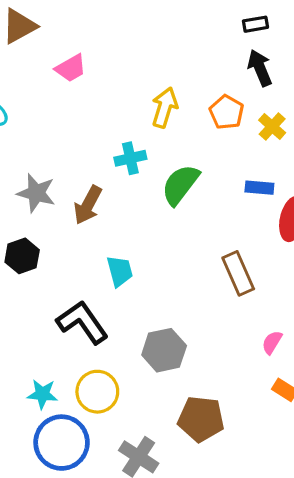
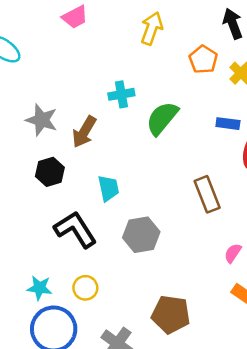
yellow arrow: (165, 107) -> (152, 28), moved
black hexagon: (22, 256) -> (50, 172), moved
gray hexagon: (164, 350) -> (141, 235), moved
yellow circle: (97, 392) -> (85, 288), size x0.7

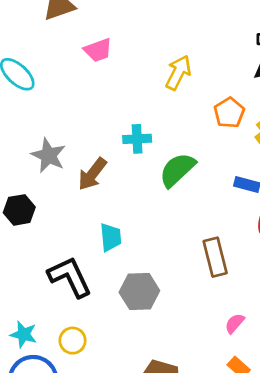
black hexagon: (50, 172) -> (19, 210), moved

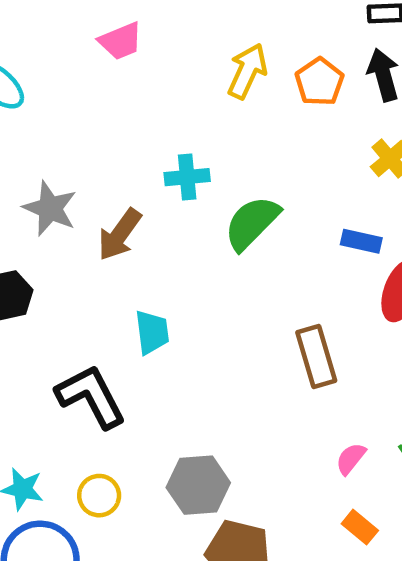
orange pentagon: (229, 113) -> (320, 82), moved
gray hexagon: (139, 291) -> (198, 485), moved

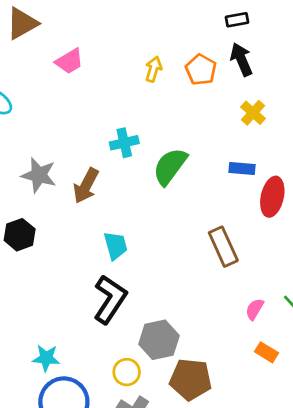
yellow arrow: (247, 71) -> (153, 69), size x0.7
black L-shape: (91, 396) -> (110, 299), moved, turned 69
yellow circle: (99, 496) -> (127, 372), moved

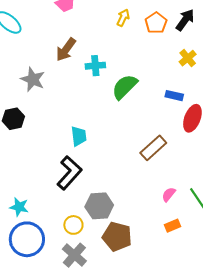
black arrow: (241, 59) -> (185, 20), turned 50
brown arrow: (86, 186) -> (66, 50), moved
brown rectangle: (223, 247) -> (153, 148), turned 64
orange rectangle: (267, 352) -> (173, 226), turned -63

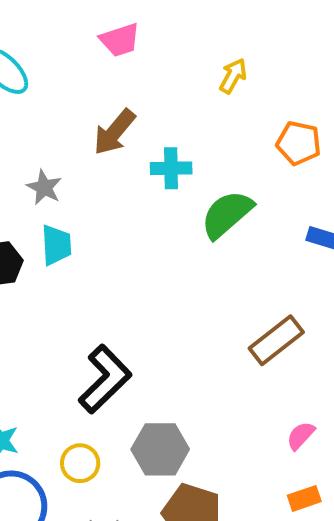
orange pentagon: (156, 23) -> (299, 143), moved, turned -30
gray star: (33, 79) -> (44, 187), size x0.7
cyan trapezoid: (79, 136) -> (56, 245), moved
yellow circle: (73, 225) -> (80, 463), moved

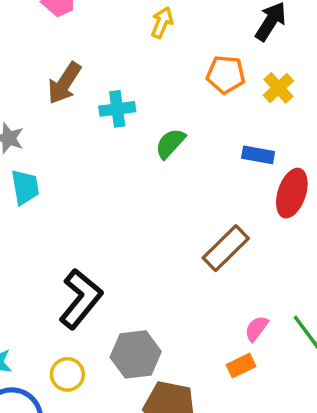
green semicircle: (227, 214) -> (170, 143), size x0.7
orange rectangle: (304, 498) -> (241, 366), moved

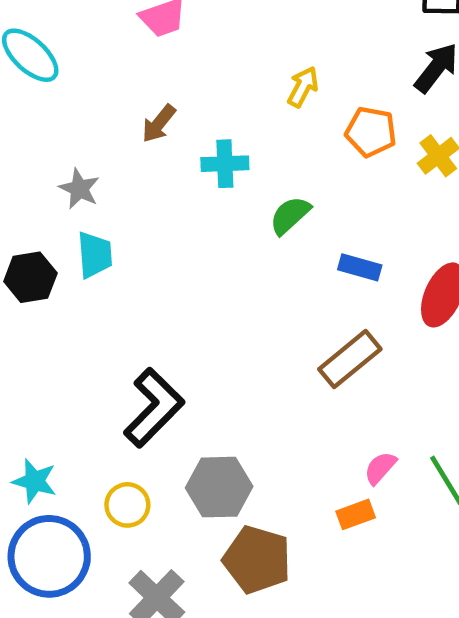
yellow arrow: (162, 22) -> (303, 87), moved
brown arrow: (64, 83) -> (159, 124), size x0.7
blue rectangle: (258, 155) -> (360, 267), moved

